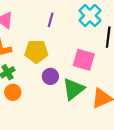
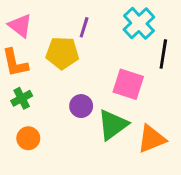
yellow pentagon: (36, 52) -> (62, 53), moved
orange circle: (13, 92) -> (28, 138), moved

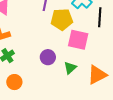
yellow pentagon: (62, 53) -> (62, 19), moved
green triangle: (113, 125) -> (70, 68), size x0.6

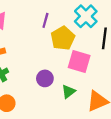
yellow pentagon: (62, 19) -> (63, 38), turned -30

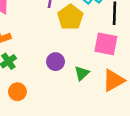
pink square: (79, 61) -> (106, 44), moved

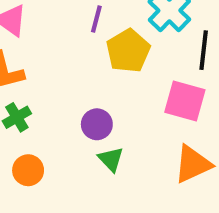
green triangle: (82, 73) -> (111, 159), moved, turned -35

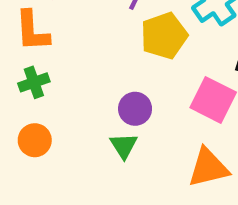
purple circle: (97, 124) -> (135, 109), moved

